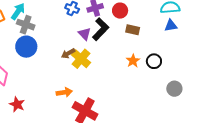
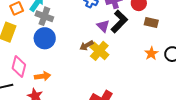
orange arrow: (64, 92) -> (43, 76), moved

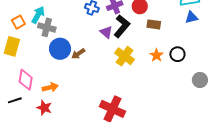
blue circle: (45, 38) -> (60, 49), moved
brown arrow: (87, 46) -> (78, 54), moved
yellow cross: (99, 51) -> (125, 56), moved

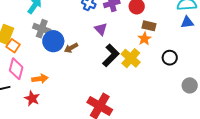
orange square: (18, 22) -> (13, 46), moved, turned -32
black L-shape: (122, 26) -> (111, 55), moved
gray cross: (47, 27) -> (42, 29), moved
orange star: (157, 55) -> (144, 39), moved
yellow cross: (125, 56) -> (131, 58), moved

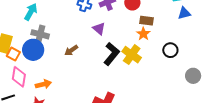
blue circle: (53, 41) -> (33, 50), moved

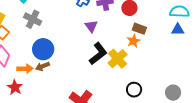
blue circle: (33, 50) -> (43, 49), moved
brown arrow: (71, 50) -> (43, 66), moved
black circle: (170, 50) -> (134, 90), moved

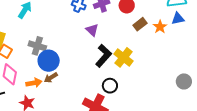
gray cross: (33, 19) -> (37, 46), moved
brown rectangle: (139, 29) -> (140, 24), turned -48
orange star: (133, 41) -> (160, 27), moved
black circle: (134, 90) -> (110, 86), moved

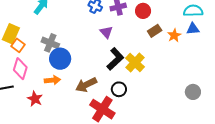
brown arrow: (51, 78) -> (86, 85), moved, size x1.5
orange arrow: (34, 83) -> (52, 80), moved

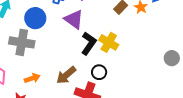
purple triangle: (106, 32) -> (74, 19), size x1.5
gray cross: (50, 43) -> (22, 42), size x1.4
blue circle: (60, 59) -> (35, 18), moved

